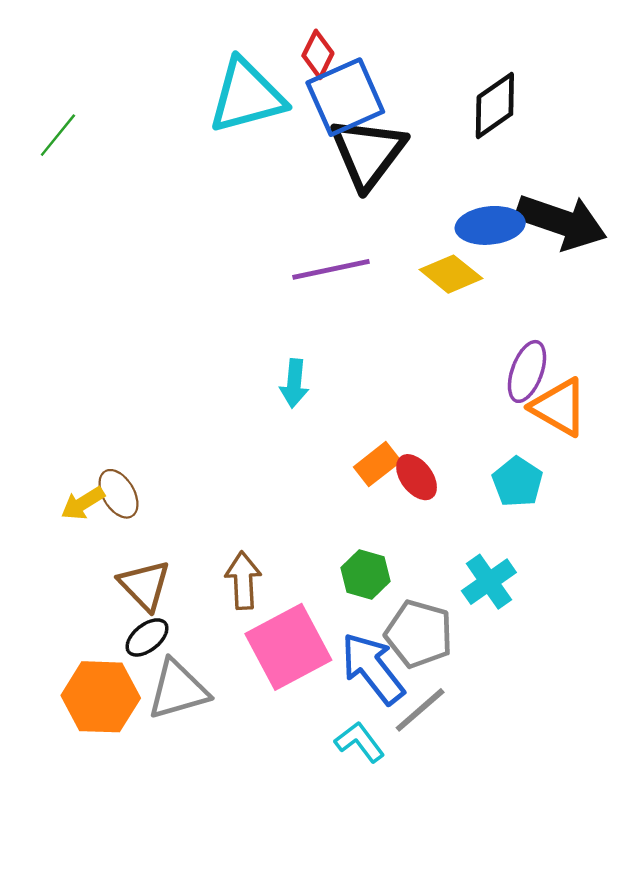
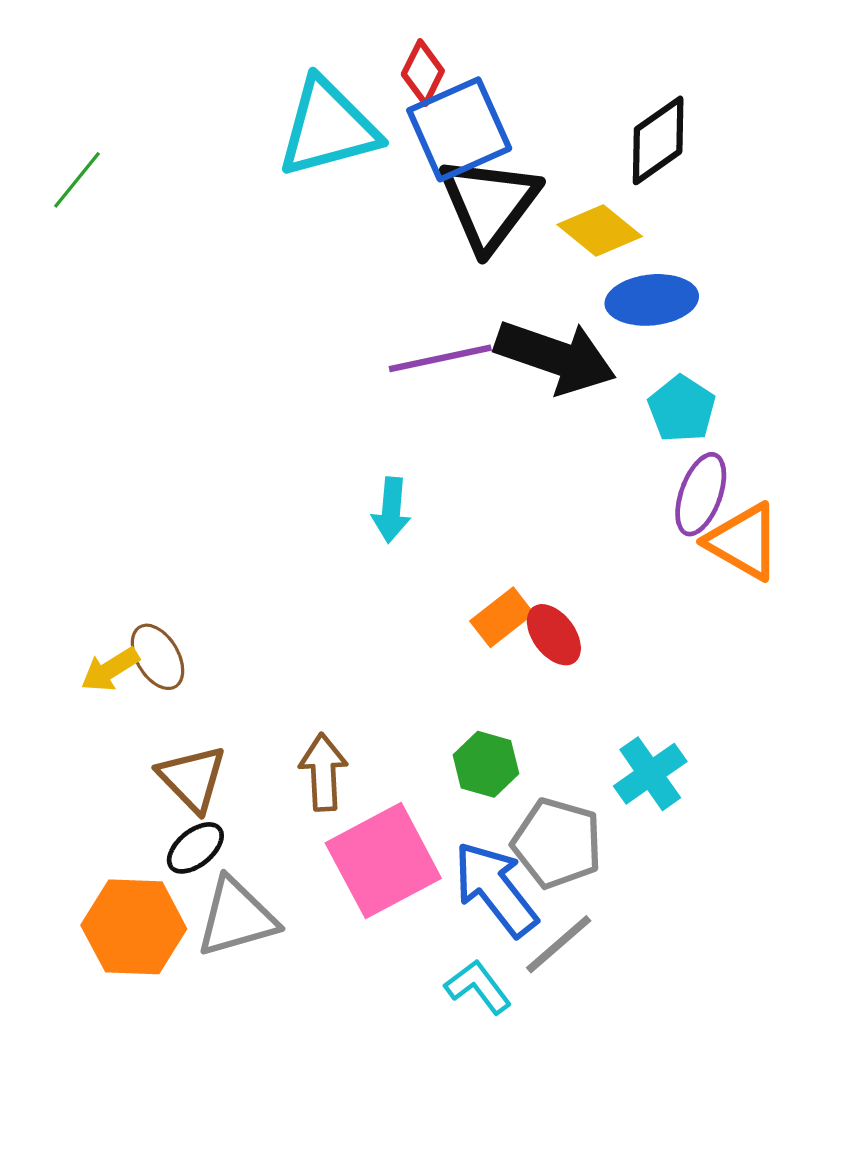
black arrow: (561, 222) -> (555, 357), moved
yellow diamond: (451, 274) -> (600, 230), moved
cyan pentagon: (517, 482) -> (682, 409), moved

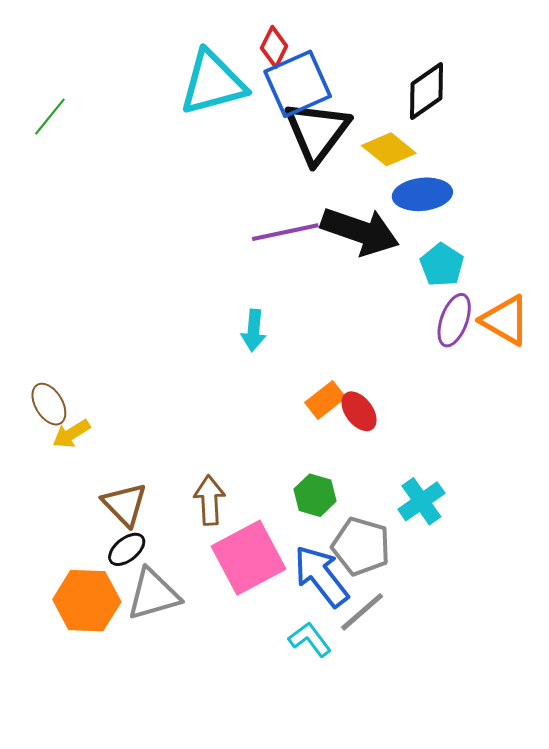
orange triangle: (743, 542) -> (505, 320), moved
brown ellipse: (157, 657) -> (49, 404), moved

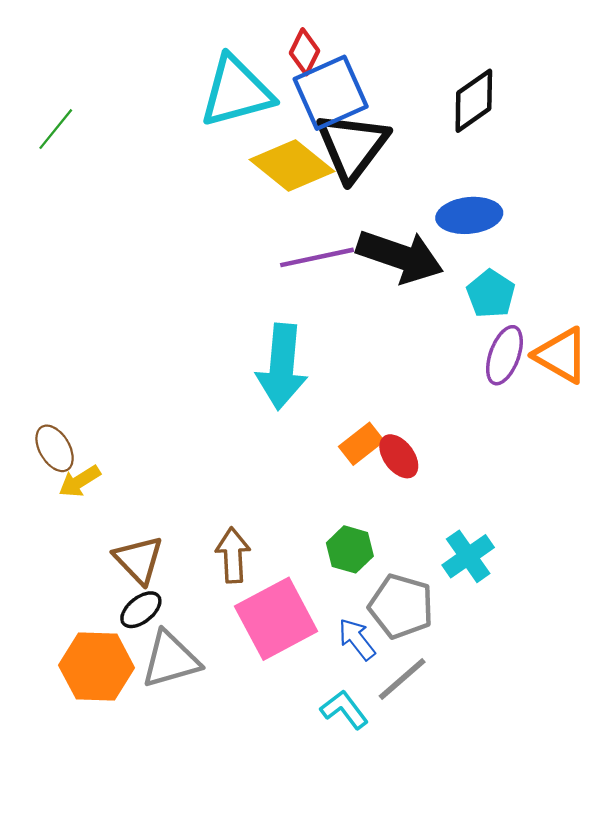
yellow diamond: (389, 149) -> (292, 165), moved, size x1.4
cyan arrow: (254, 330) -> (282, 367), size x1.8
blue arrow: (321, 576) -> (357, 639), size x0.6

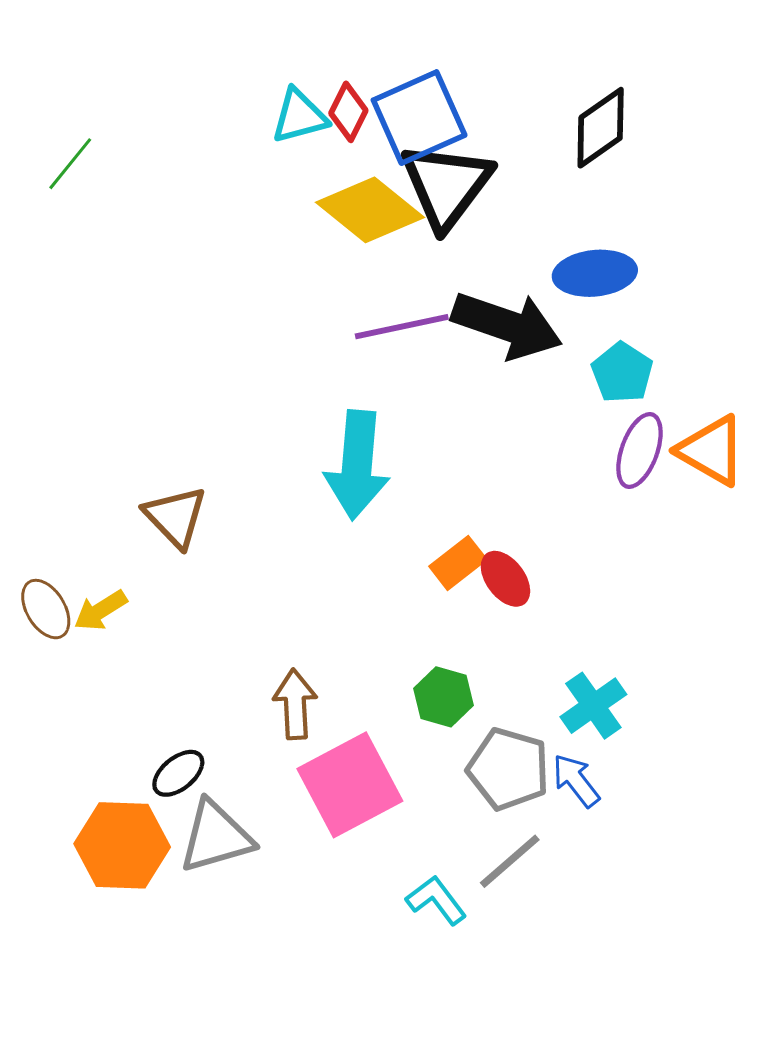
red diamond: (305, 52) -> (348, 112), moved
cyan triangle: (236, 92) -> (299, 116), size x0.6
brown ellipse: (55, 448) -> (46, 609), moved
brown triangle: (139, 560) -> (175, 517), moved
blue arrow: (357, 639) -> (576, 781), moved

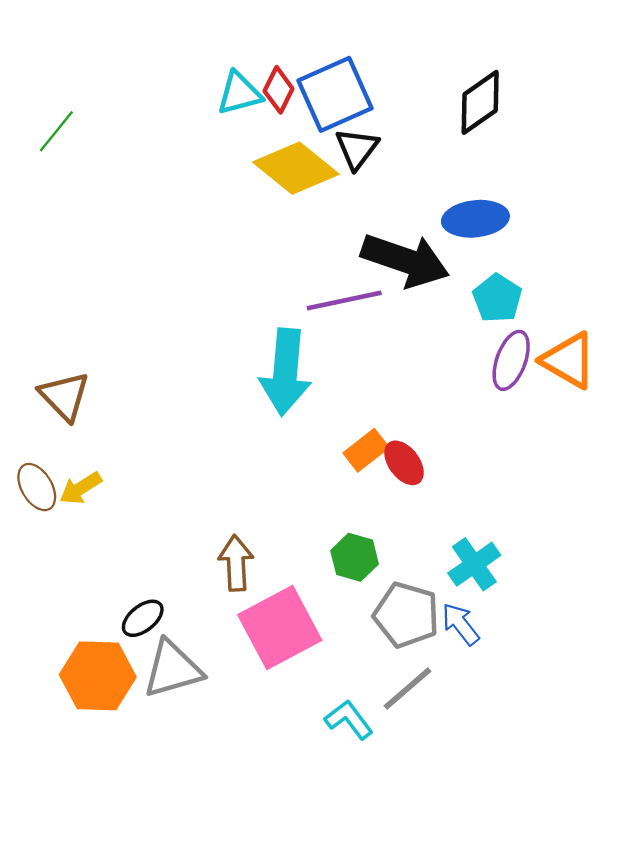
black triangle: (446, 185) -> (357, 149), size x0.6
purple line: (402, 327) -> (344, 301), moved
brown triangle: (175, 517) -> (64, 396), moved

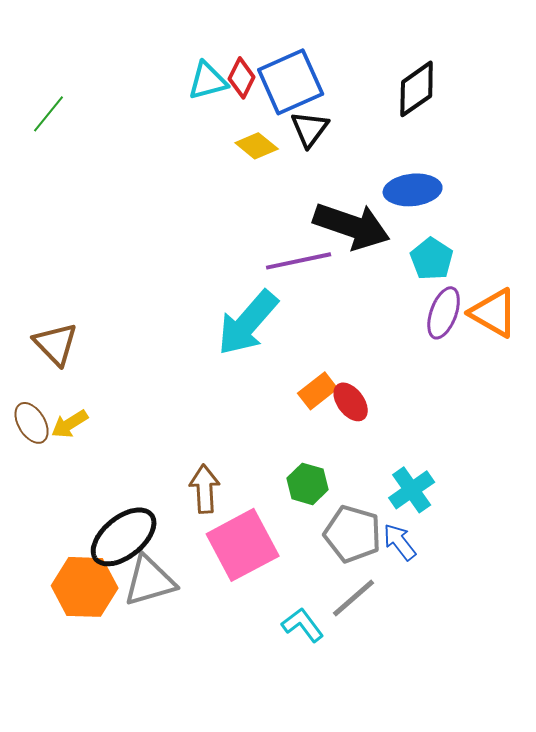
yellow diamond: (296, 168) -> (257, 146), size x0.6
cyan arrow: (285, 372) -> (248, 323), turned 36
black ellipse: (143, 618) -> (124, 537), size x1.8

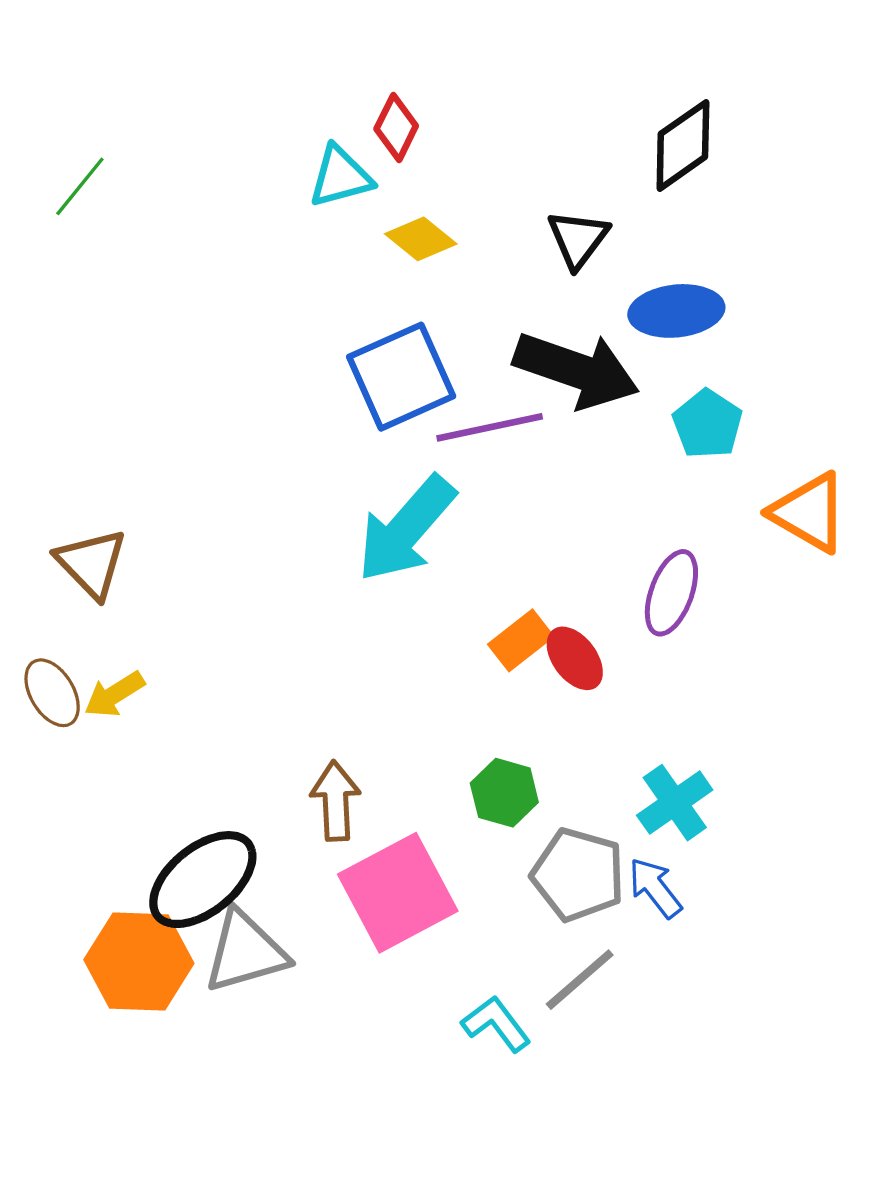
cyan triangle: (208, 81) -> (340, 177), moved
blue square: (291, 82) -> (401, 377), moved
black triangle: (310, 129) -> (578, 239), moved
purple ellipse: (444, 313) -> (671, 593), moved

